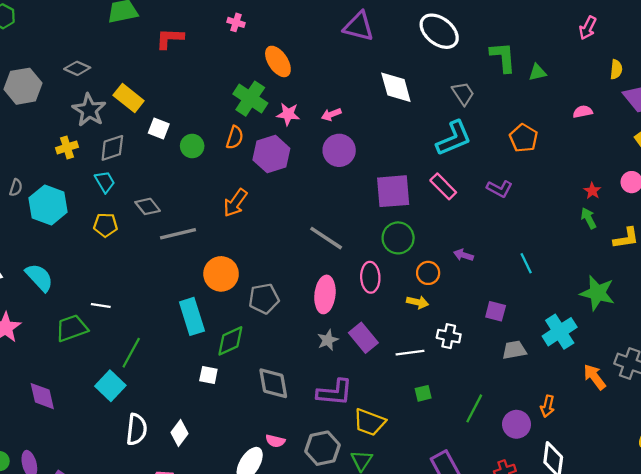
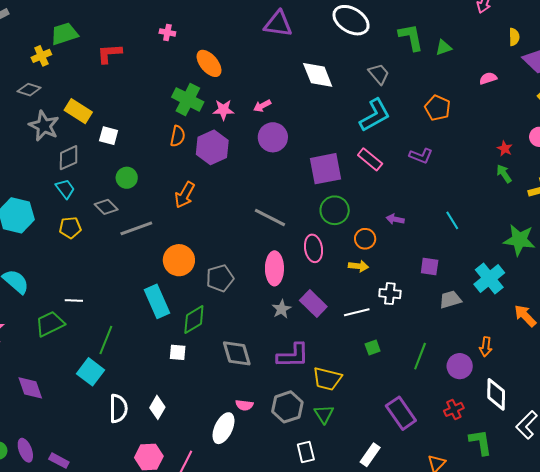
green circle: (192, 146) -> (127, 178), moved
yellow cross: (67, 147) -> (41, 56), moved

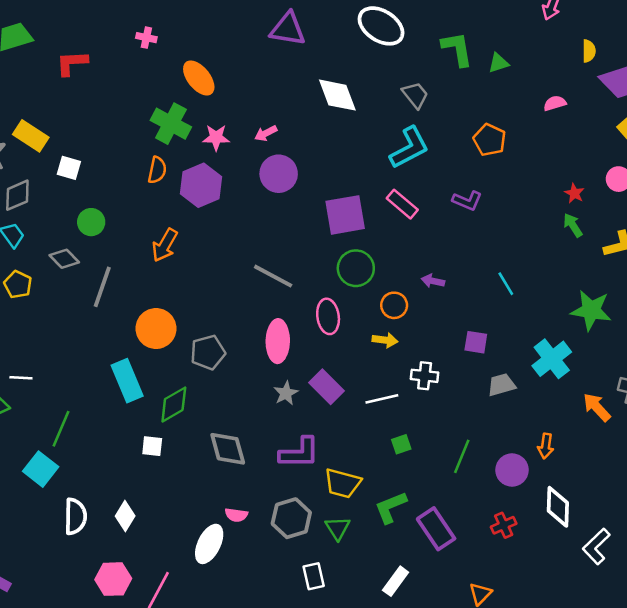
yellow pentagon: (70, 228) -> (18, 285), turned 30
gray line: (136, 228) -> (102, 287), turned -52
green L-shape: (481, 442) -> (391, 507), moved, turned -104

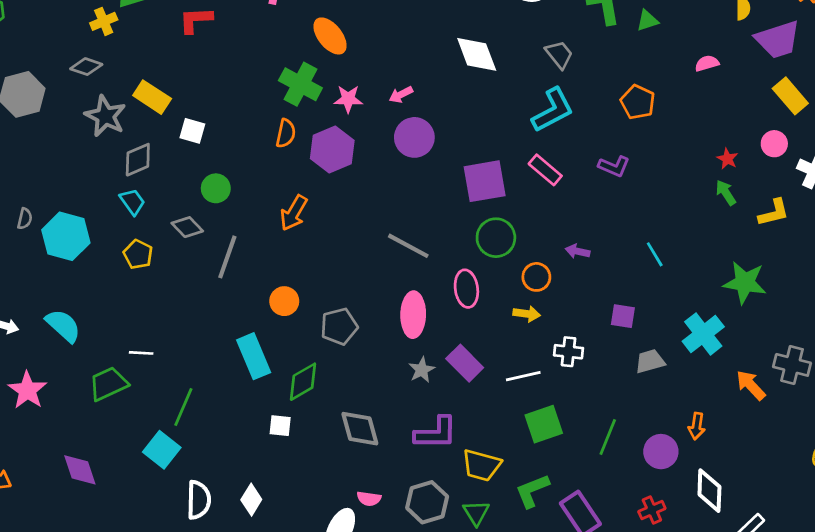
orange circle: (156, 329) -> (284, 301), size x0.7
green square: (401, 444) -> (544, 424), size x1.8

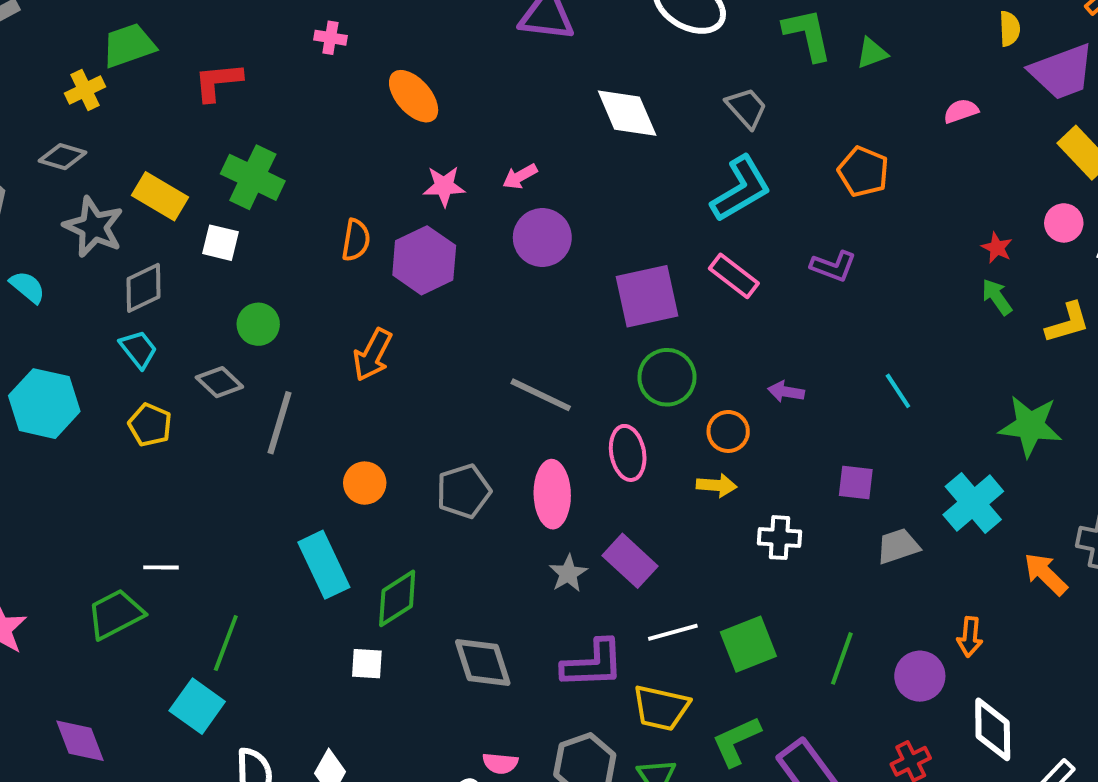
green cross: (300, 84) -> (253, 177), moved
cyan semicircle: (63, 326) -> (27, 287), moved, size x0.7
gray pentagon: (339, 326) -> (464, 491), moved
white line: (523, 376) -> (673, 632), moved

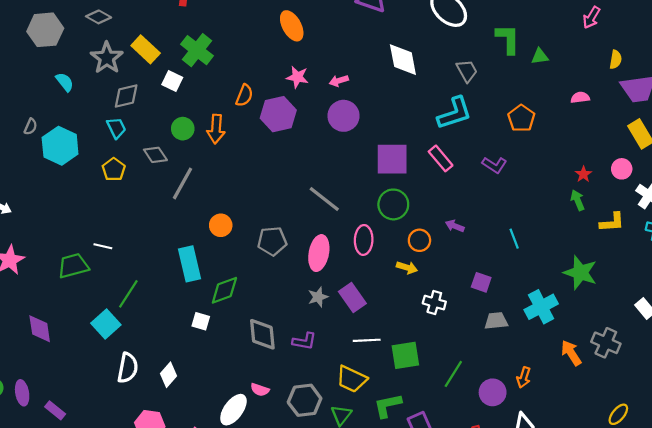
orange arrow: (373, 355) -> (216, 129), moved, turned -36
purple L-shape: (593, 664) -> (304, 341), moved, size x0.7

